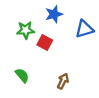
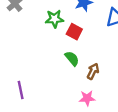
green semicircle: (22, 75) -> (72, 58), moved

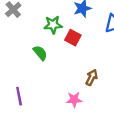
green semicircle: (72, 58) -> (40, 53), moved
pink star: (87, 98) -> (74, 100), moved

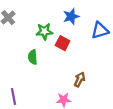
green semicircle: (40, 53) -> (33, 57), turned -144

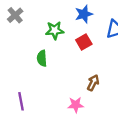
red square: (63, 43) -> (84, 42), moved, turned 32

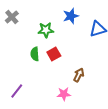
red square: (84, 42) -> (54, 54), moved
purple line: (21, 101) -> (17, 91), turned 49

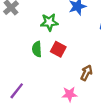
red square: (54, 54) -> (58, 49), turned -32

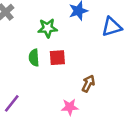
red square: (58, 49) -> (57, 58), turned -32

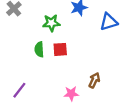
brown arrow: (88, 84) -> (94, 80), moved

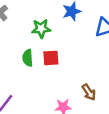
brown arrow: (94, 80) -> (89, 92), turned 120

